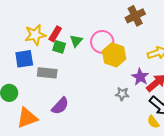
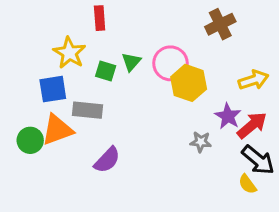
red rectangle: (55, 34) -> (100, 18), moved, turned -35
yellow star: (35, 35) -> (69, 53), turned -30
orange triangle: (27, 118) -> (57, 130), moved

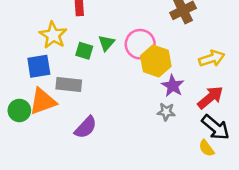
purple star: (228, 116) -> (173, 86), moved

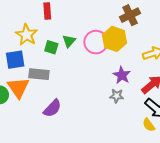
yellow hexagon: (156, 61) -> (115, 39), moved
orange triangle: (43, 101) -> (18, 88), turned -45

